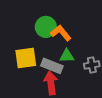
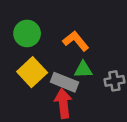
green circle: (46, 27) -> (27, 33), moved
yellow square: (26, 58) -> (32, 72), turned -35

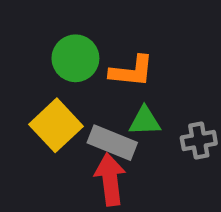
green circle: (27, 33) -> (75, 58), moved
orange L-shape: (76, 41) -> (132, 71), turned 135

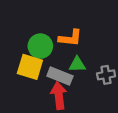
green circle: (75, 58) -> (40, 46), moved
yellow square: (56, 125) -> (30, 67), turned -30

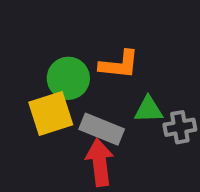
green triangle: (77, 64) -> (149, 110), moved
yellow square: (30, 67) -> (51, 113), turned -35

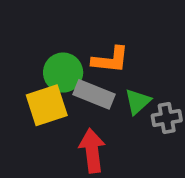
green triangle: (149, 110) -> (138, 102), turned -40
gray rectangle: (102, 129) -> (94, 94), moved

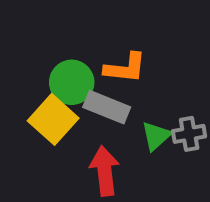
green triangle: (138, 102) -> (156, 136), moved
yellow square: (47, 105) -> (53, 119), turned -30

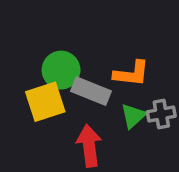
orange L-shape: (125, 68) -> (131, 74), moved
yellow square: (53, 119) -> (45, 102), turned 30

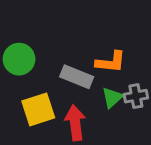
green circle: (61, 70) -> (19, 59), moved
yellow square: (45, 102) -> (38, 109), moved

